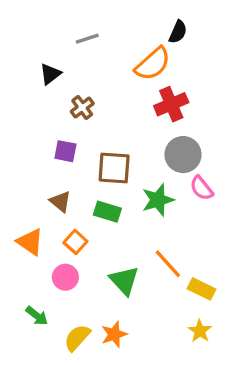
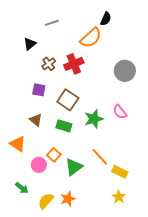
red cross: (171, 104) -> (74, 64), moved
gray circle: (183, 155) -> (125, 71), moved
brown square: (114, 168) -> (68, 100), turned 30
orange square: (75, 242) -> (54, 155), moved
green triangle: (124, 281) -> (74, 167), turned 36

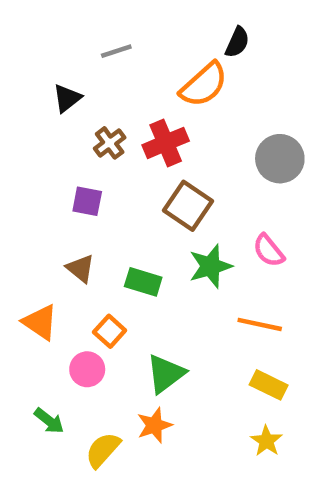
brown square: (68, 100) -> (188, 206), moved
orange square: (54, 155) -> (110, 331), moved
orange line: (100, 157) -> (260, 324), moved, turned -36
orange star: (68, 199) -> (154, 425), moved

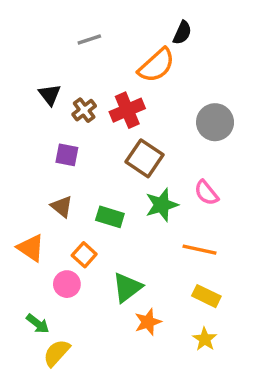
black triangle: (67, 98) -> (50, 95), moved, turned -30
orange star: (154, 425) -> (148, 322), moved
yellow semicircle: (103, 450) -> (57, 353), moved

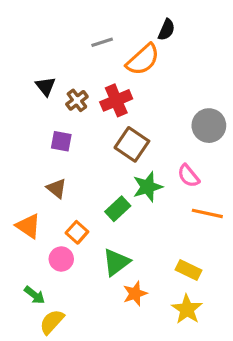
gray line: (89, 40) -> (102, 42), moved
gray circle: (215, 122) -> (209, 126), moved
green rectangle: (110, 217) -> (118, 209), moved, turned -60
orange line: (200, 250) -> (207, 213), moved
yellow star: (205, 339) -> (187, 309), size x1.4

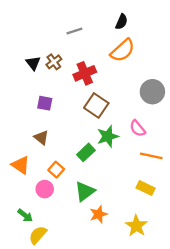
orange semicircle: (143, 60) -> (123, 50), moved
brown cross: (77, 100) -> (54, 62), moved
yellow rectangle: (188, 270) -> (146, 188), moved

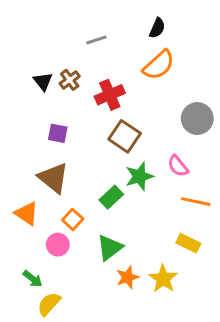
brown triangle: (41, 138) -> (53, 178), size x1.6
yellow star: (136, 226) -> (163, 279), moved

